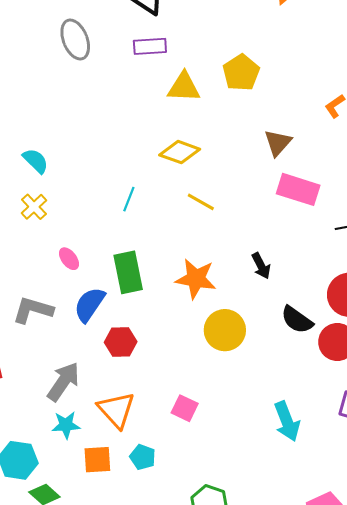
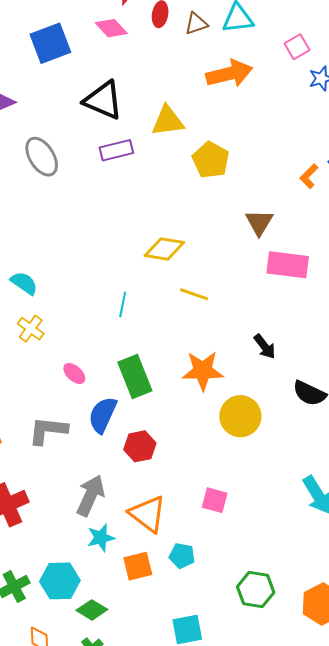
yellow triangle: (184, 87) -> (168, 121), moved

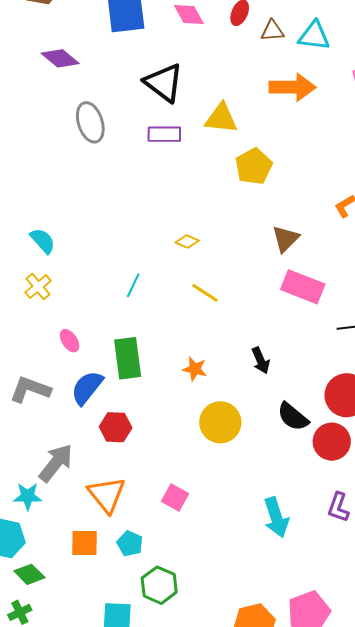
yellow diamond: (164, 249) -> (187, 242), size x0.6
orange star: (203, 371) -> (195, 369), size x0.6
cyan star: (101, 538) -> (28, 496), moved
green hexagon: (256, 590) -> (159, 585), moved

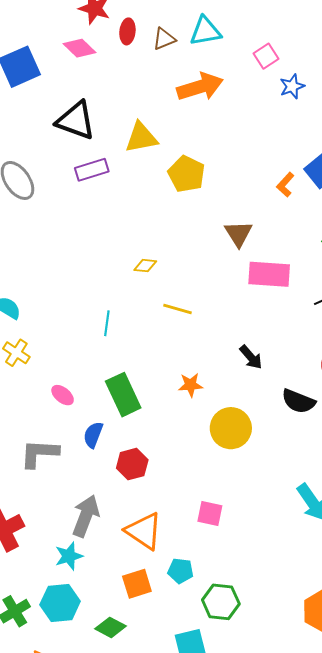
blue semicircle: (87, 388) -> (93, 435), size x0.7
green diamond: (29, 574) -> (110, 627), moved

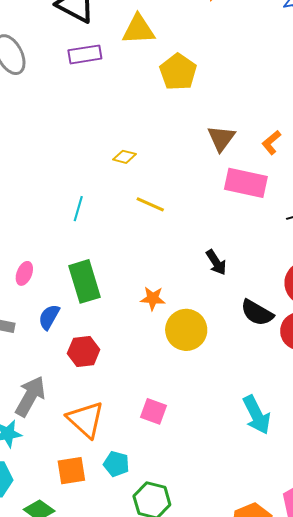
orange L-shape: (285, 185) -> (271, 143), moved
orange star: (191, 385) -> (153, 298), moved
pink ellipse: (63, 395) -> (24, 273), turned 65

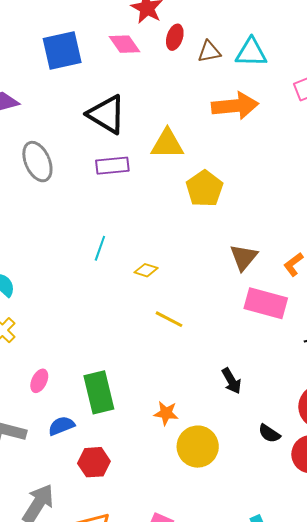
cyan line: (78, 209) -> (100, 248), moved
black semicircle: (257, 313) -> (269, 434), size x0.7
blue semicircle: (49, 317) -> (61, 426), turned 36

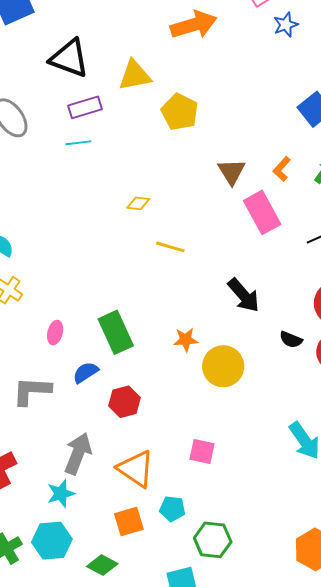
cyan line: (100, 248) -> (78, 143), moved, turned 75
pink rectangle: (266, 303) -> (262, 212), turned 57
black arrow: (231, 381) -> (244, 295), size x1.4

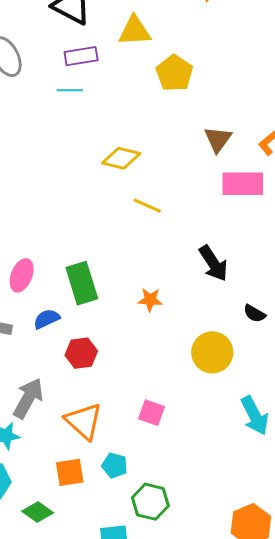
yellow diamond: (138, 203) -> (121, 158), size x1.6
pink rectangle: (262, 212) -> (243, 184), turned -69
pink ellipse: (55, 333) -> (22, 275), size x1.4
yellow circle: (223, 366) -> (212, 352), moved

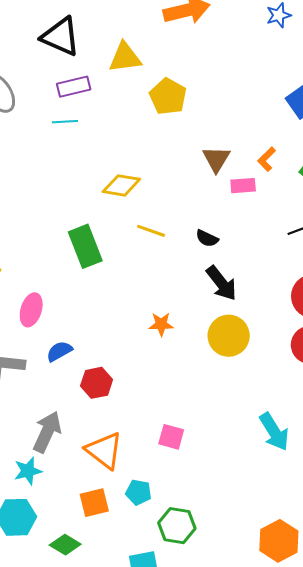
pink rectangle: (243, 184) -> (243, 186), moved, size x0.6
green rectangle: (82, 283) -> (85, 246), moved
black semicircle: (254, 313) -> (207, 238), moved
yellow circle: (212, 352) -> (229, 336), moved

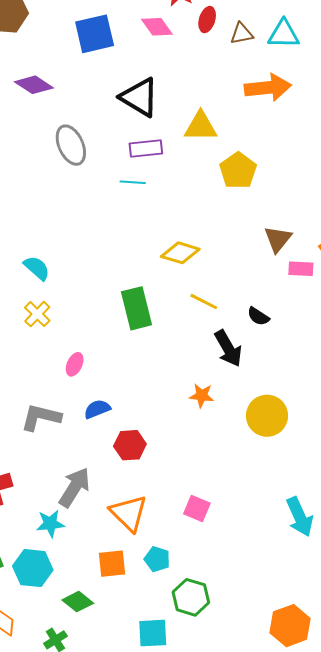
black arrow: (221, 283) -> (228, 348), moved
pink ellipse: (31, 310) -> (75, 364), size x0.7

